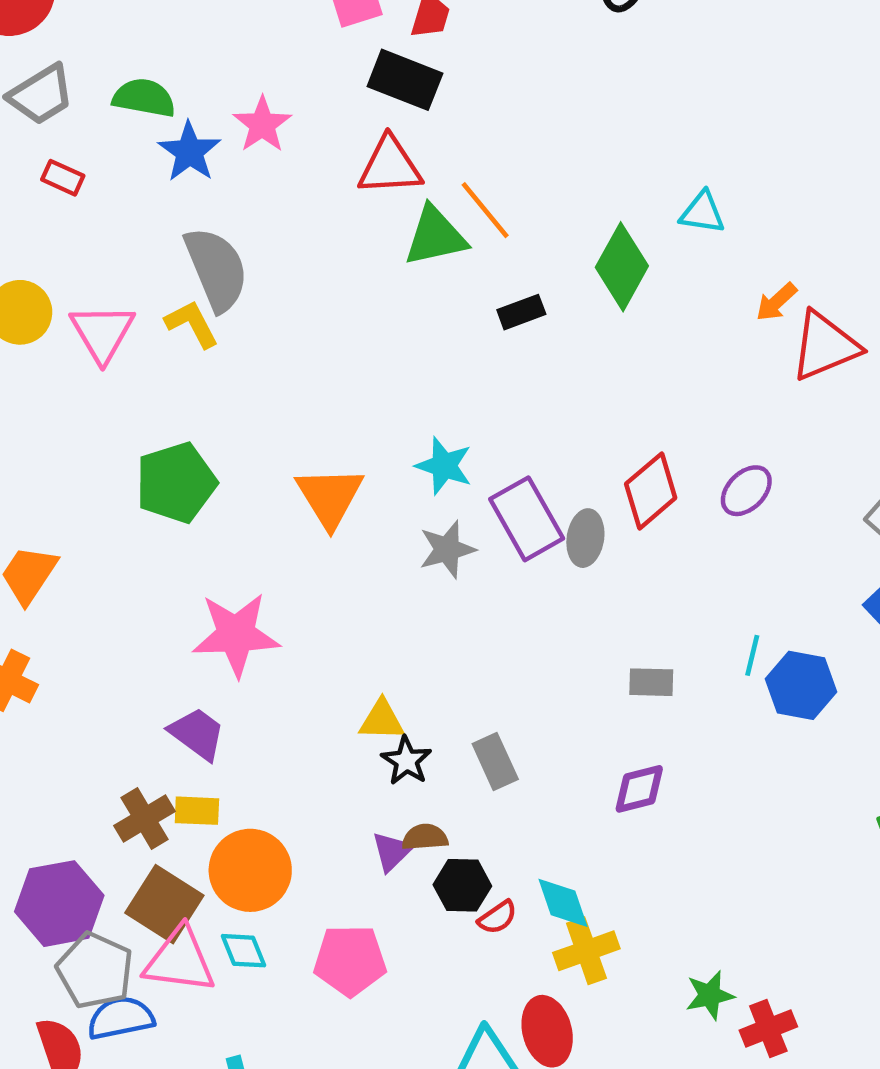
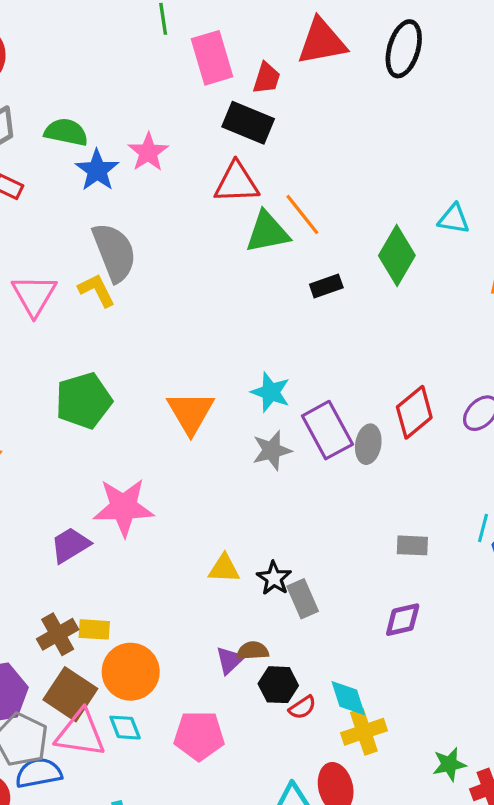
purple trapezoid: (197, 734) -> (70, 545), moved, turned -69
black star: (406, 761) -> (274, 578), moved

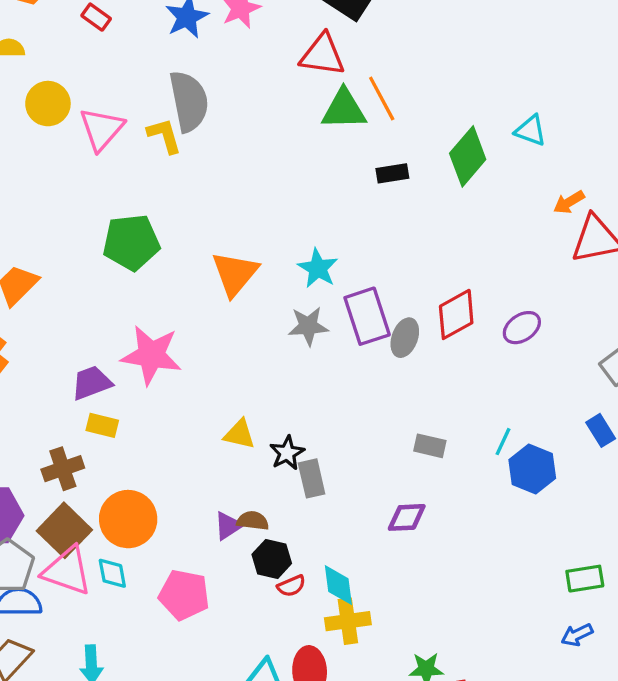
yellow rectangle: (94, 629) -> (102, 425), moved

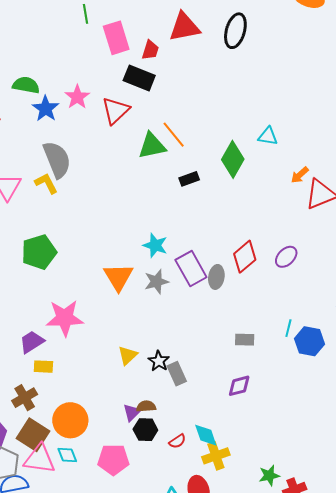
red triangle: (322, 55) -> (116, 111), moved, turned -40
orange triangle: (235, 274) -> (118, 277), moved
yellow triangle: (239, 434) -> (128, 355), turned -45
black hexagon: (272, 559) -> (145, 430), moved

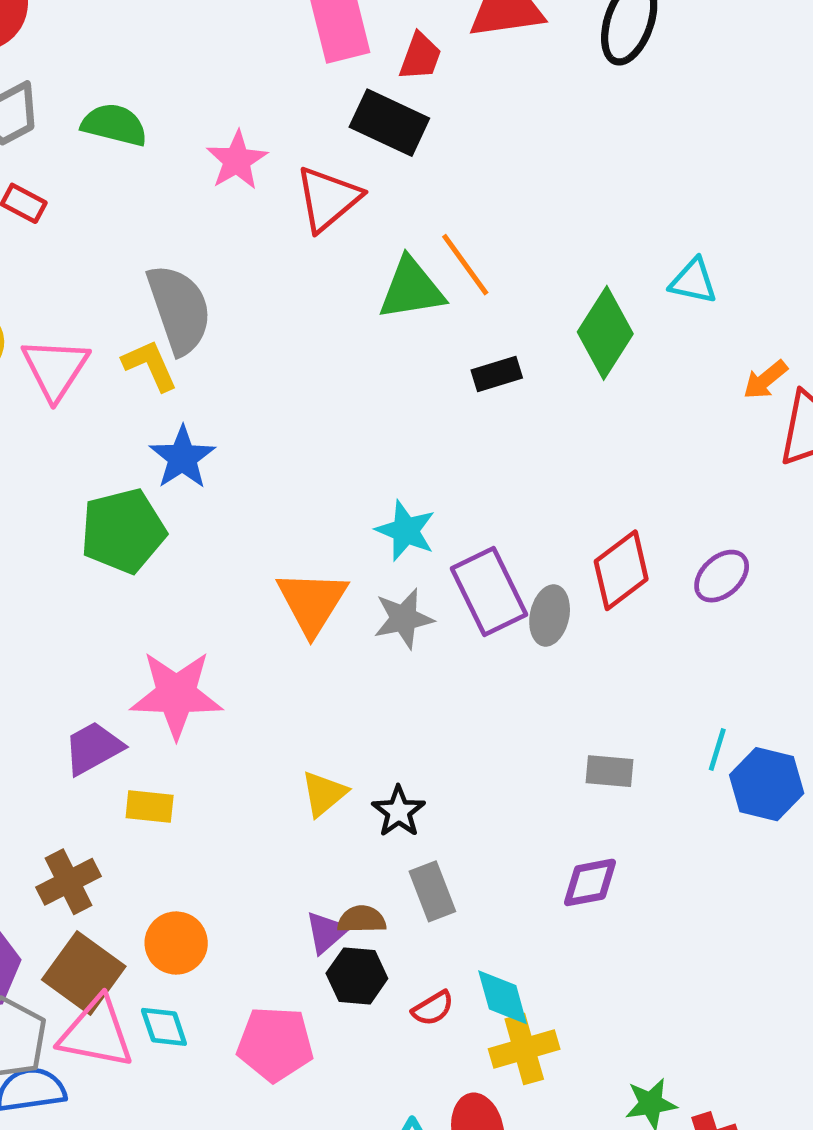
blue star: (46, 109) -> (182, 458), moved
yellow rectangle: (43, 367) -> (150, 806), moved
gray rectangle: (177, 374) -> (432, 891), moved
orange circle: (70, 420) -> (176, 943), size x0.7

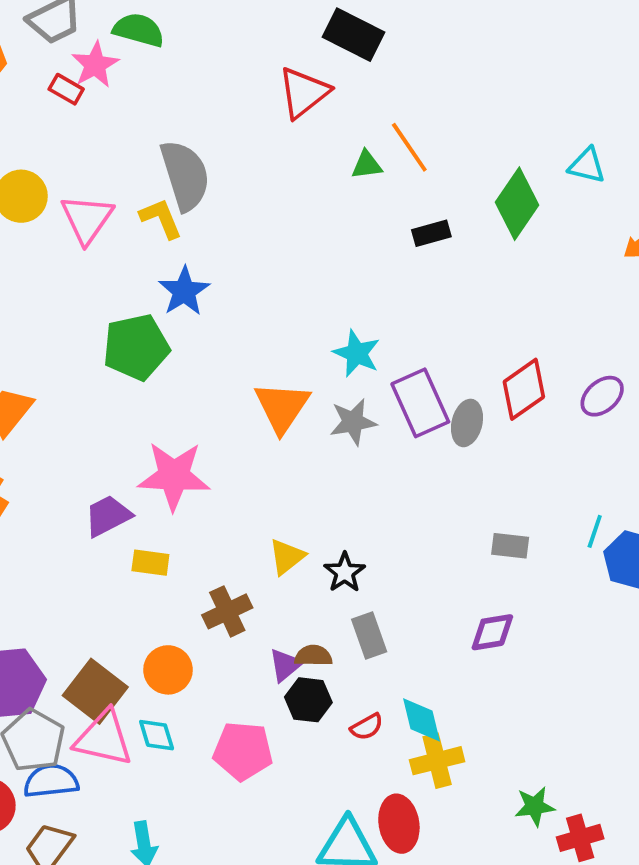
pink star: (237, 160) -> (95, 65), moved
green triangle: (411, 289) -> (367, 165), size x0.6
brown cross: (68, 882) -> (227, 611), moved

